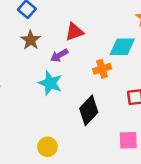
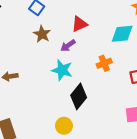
orange cross: (102, 69) -> (104, 63), moved
black diamond: (89, 110) -> (79, 96), moved

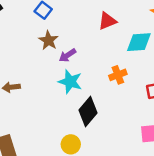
red triangle: (79, 24) -> (107, 21), moved
purple arrow: (68, 46) -> (67, 55), moved

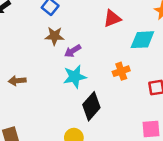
brown star: (48, 40) -> (54, 36), turned -30
cyan star: (70, 82) -> (75, 77), turned -30

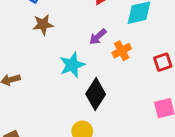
purple arrow: (73, 51) -> (98, 37), moved

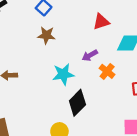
orange cross: (122, 51) -> (107, 71), turned -35

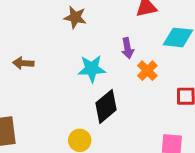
purple arrow: (90, 55) -> (128, 48), turned -77

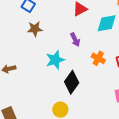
orange cross: (147, 71) -> (98, 58), moved

